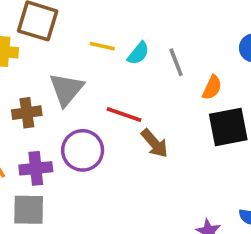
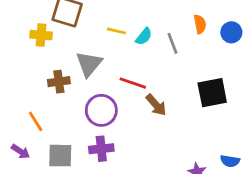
orange semicircle: (212, 87) -> (200, 24), moved, turned -36
purple cross: (36, 168) -> (101, 149), moved

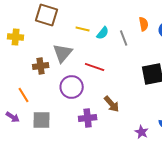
yellow cross: (41, 35) -> (16, 37), moved
brown arrow: (156, 105) -> (112, 104), moved
purple cross: (101, 149) -> (88, 118), moved

